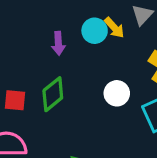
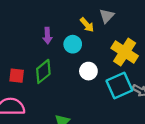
cyan circle: (95, 31) -> (73, 44), moved

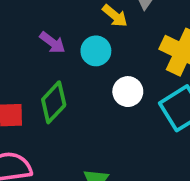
purple arrow: (47, 36) -> (52, 43), turned -42

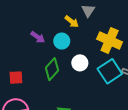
green diamond: (54, 102) -> (52, 69), moved

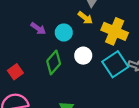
yellow arrow: (72, 21) -> (85, 18), moved
red square: (16, 78) -> (15, 72), turned -32

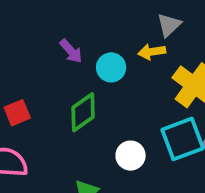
yellow arrow: (85, 18) -> (152, 52), turned 120
white circle: (83, 56) -> (131, 156), moved

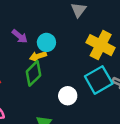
yellow arrow: (152, 52) -> (38, 56), moved

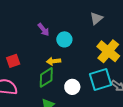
yellow arrow: (38, 56) -> (53, 61), moved
green diamond: (34, 73) -> (46, 77), moved

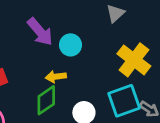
purple arrow: (44, 30) -> (40, 32), size x1.5

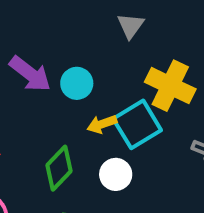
yellow arrow: (56, 77) -> (102, 124), moved
cyan square: (124, 101) -> (137, 124), moved

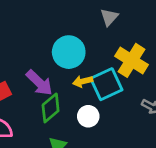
purple arrow: (30, 74) -> (39, 83), moved
cyan circle: (77, 83) -> (69, 52), size x1.5

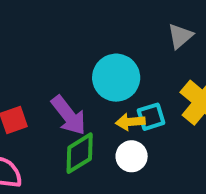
cyan square: (106, 84) -> (151, 117), moved, size x0.6
white circle: (88, 116) -> (132, 156), moved

